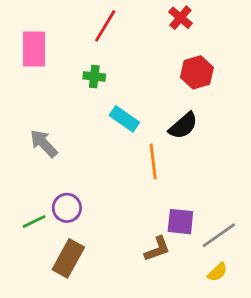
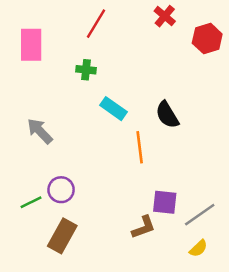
red hexagon: (197, 72) -> (207, 39), moved
black semicircle: (183, 126) -> (167, 115), turned 100

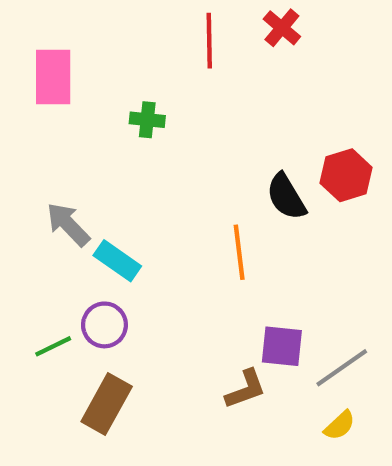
red line: (96, 24) -> (209, 41), moved, turned -32
red hexagon: (207, 39) -> (346, 175), moved
cyan rectangle: (113, 109) -> (117, 261), moved

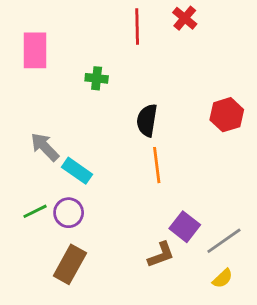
black semicircle: (286, 197) -> (147, 120), moved, turned 40
green line: (53, 346) -> (35, 211), moved
purple square: (282, 346) -> (185, 227), turned 32

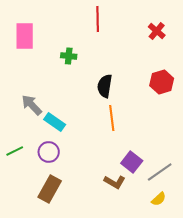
red cross: (185, 18) -> (157, 31), moved
green line: (35, 211) -> (15, 151), moved
brown L-shape: (161, 255) -> (115, 182), turned 50

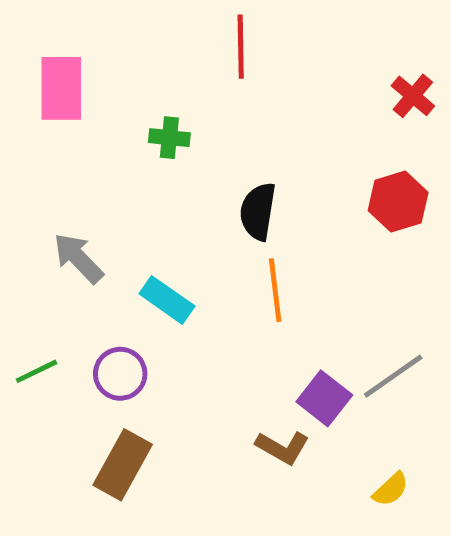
red cross: (157, 31) -> (413, 96), moved
cyan rectangle: (55, 122) -> (167, 300), moved
gray line: (160, 172) -> (393, 376), moved

